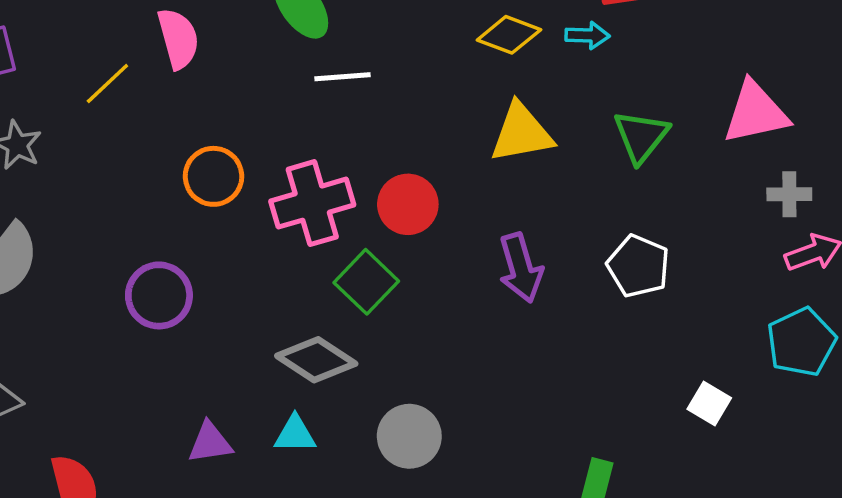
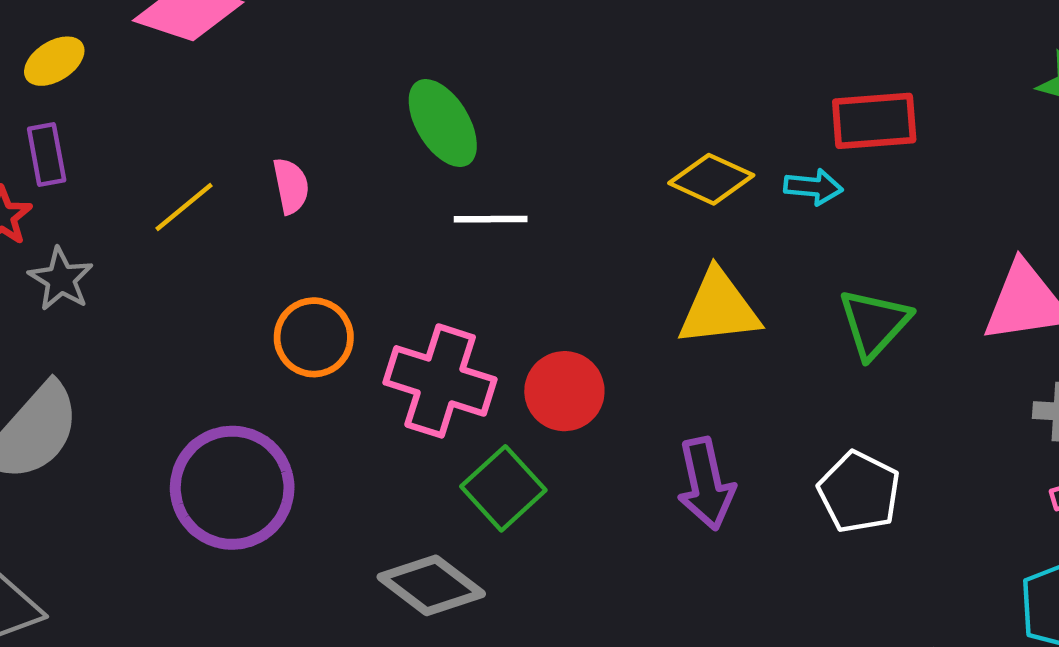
pink semicircle: (178, 38) -> (291, 186), moved, size x0.7
pink cross: (312, 203) -> (440, 381), turned 30
purple circle: (159, 295) -> (232, 488), size x1.4

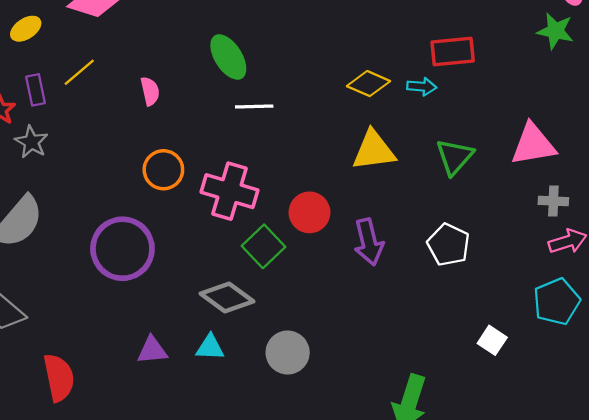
purple rectangle: (47, 154) -> (36, 90), moved
yellow line: (184, 207) -> (79, 72), moved
red circle: (564, 391) -> (309, 212), moved

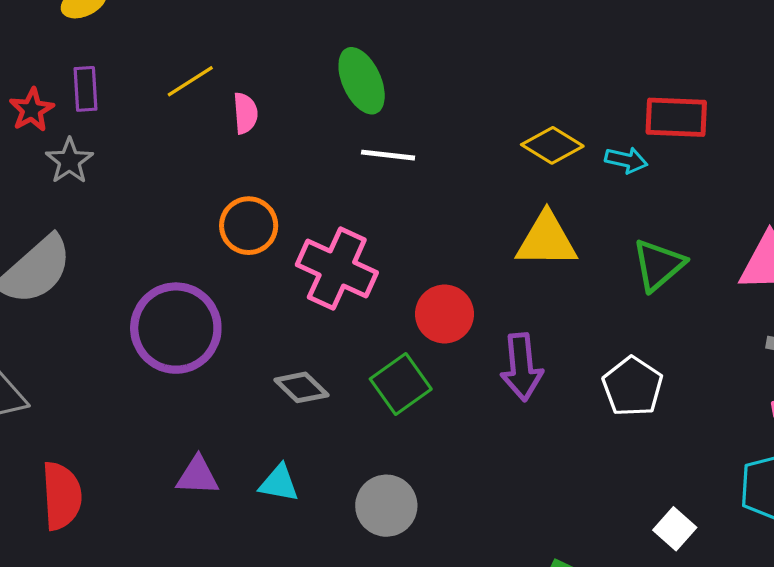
yellow line: (79, 72) -> (190, 81), moved
green square: (264, 246) -> (401, 384), moved
gray diamond: (227, 298) -> (301, 387), moved, size x0.7

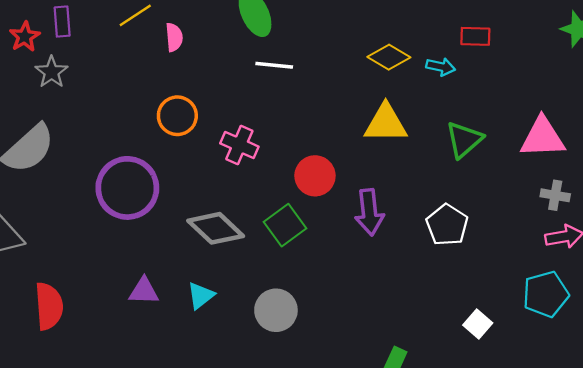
red rectangle: (676, 117) -> (475, 36), size x0.7
pink cross: (337, 269) -> (239, 145), size x0.7
gray diamond: (301, 387) -> (216, 228), size x1.5
cyan triangle: (279, 483) -> (201, 296), turned -48

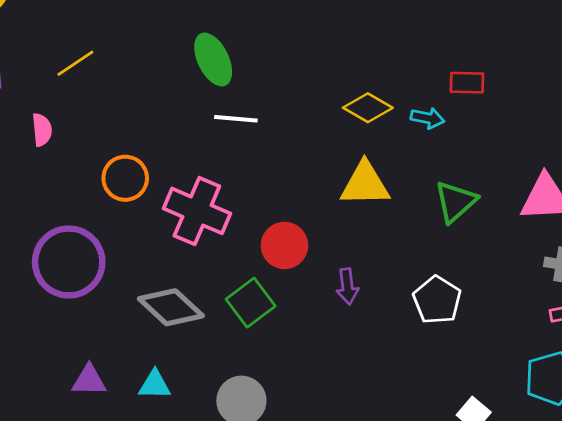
pink semicircle: (174, 37) -> (42, 130), moved
pink cross: (239, 145) -> (197, 211), size x1.5
purple arrow: (369, 212) -> (347, 286), size x0.7
cyan triangle: (201, 296) -> (155, 385), turned 40

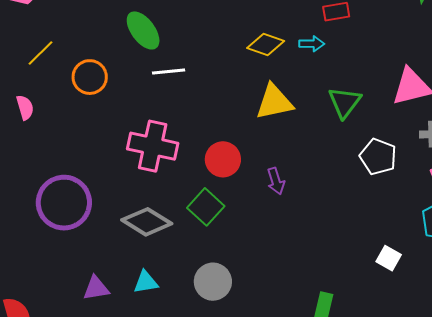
orange circle: (125, 178) -> (90, 77), moved
white pentagon: (437, 300) -> (378, 157), moved

